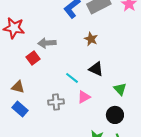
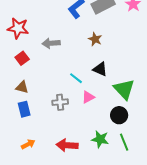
red square: (33, 58) -> (22, 58), moved
green triangle: (120, 89) -> (124, 89), size x1.6
blue rectangle: (20, 109) -> (24, 109), turned 35

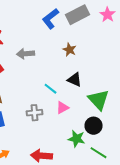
green star: (100, 139) -> (76, 139), moved
green line: (124, 142) -> (98, 153), turned -36

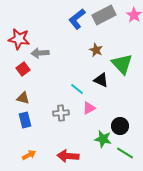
gray arrow: (26, 54) -> (40, 53), moved
green triangle: (98, 100) -> (122, 64), moved

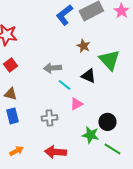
gray arrow: (40, 53) -> (52, 68), moved
gray cross: (61, 113) -> (49, 118), moved

